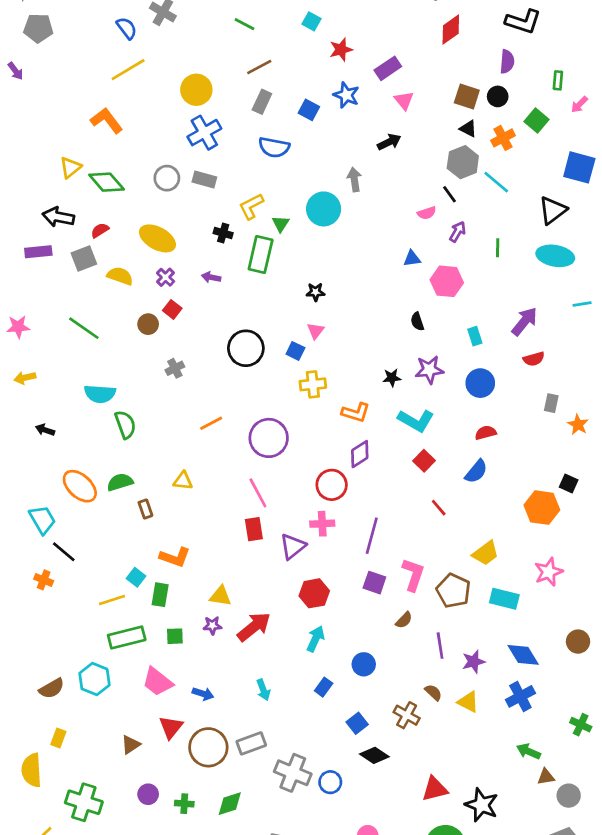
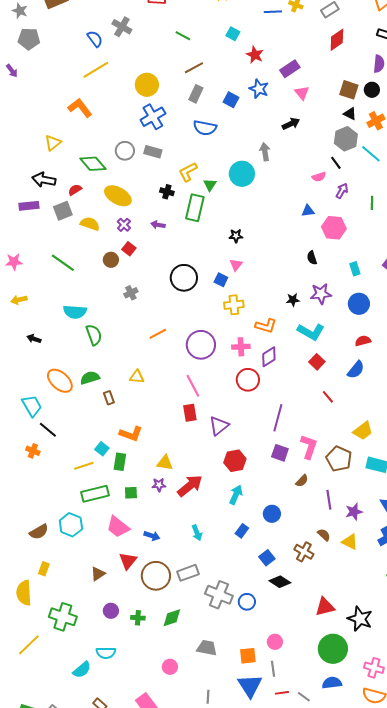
red star: (341, 50) -> (255, 55), turned -30
green diamond: (107, 182) -> (93, 164), moved
pink cross: (322, 524) -> (241, 347), moved

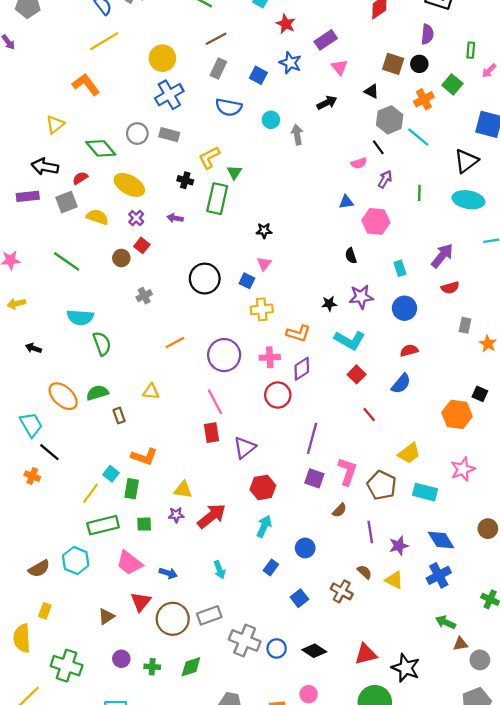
black triangle: (350, 114) -> (371, 91), moved
cyan circle: (242, 174) -> (271, 120), moved, size x0.6
yellow line: (84, 466) -> (91, 493), turned -36
black diamond: (280, 582) -> (314, 651), moved

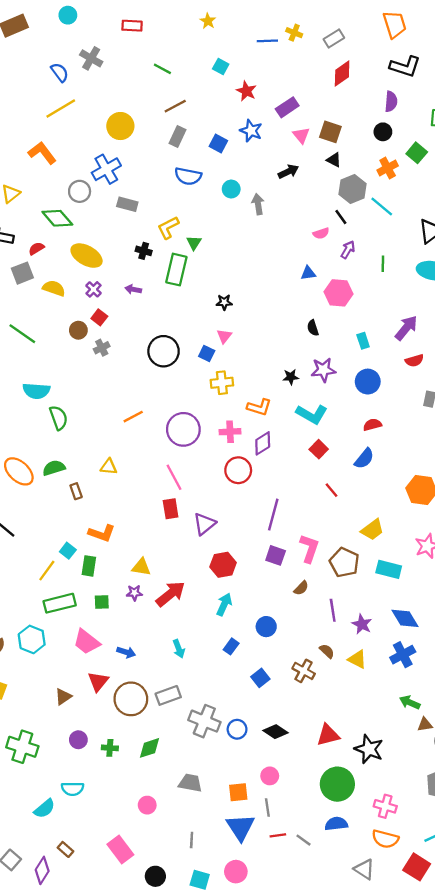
brown square: (393, 64) -> (330, 132), moved
blue cross: (169, 95) -> (106, 169), moved
gray circle: (137, 134) -> (80, 191), moved
gray cross: (144, 296) -> (102, 348), moved
purple star: (399, 546) -> (362, 624), turned -30

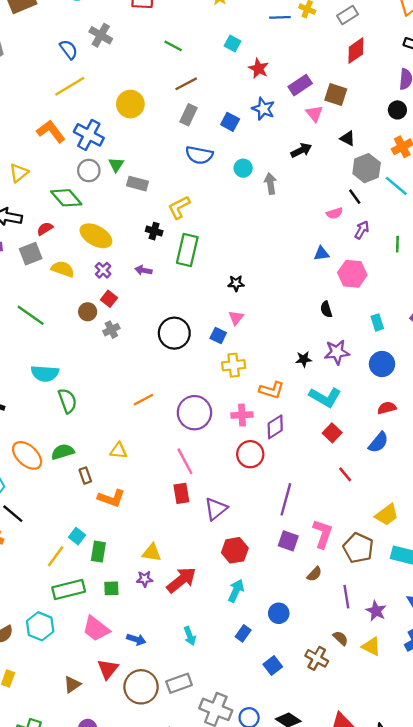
brown square: (330, 132) -> (336, 95), moved
blue cross: (106, 169) -> (89, 135), moved, turned -32
green triangle: (194, 243) -> (116, 165), moved
orange L-shape: (102, 533) -> (111, 498), moved

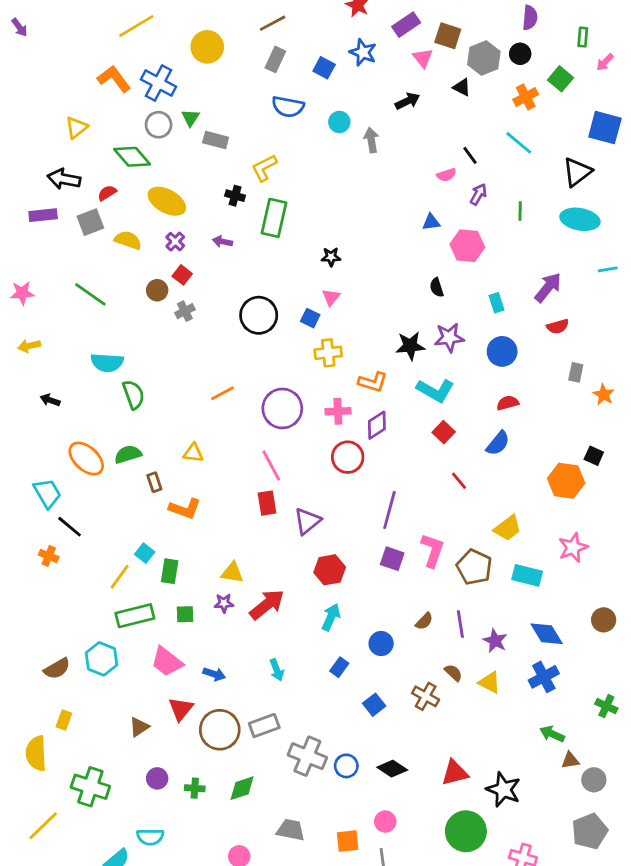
gray hexagon: (367, 168) -> (484, 58), moved
black star: (304, 359) -> (410, 346), size x1.5
brown semicircle: (314, 574) -> (424, 621), moved

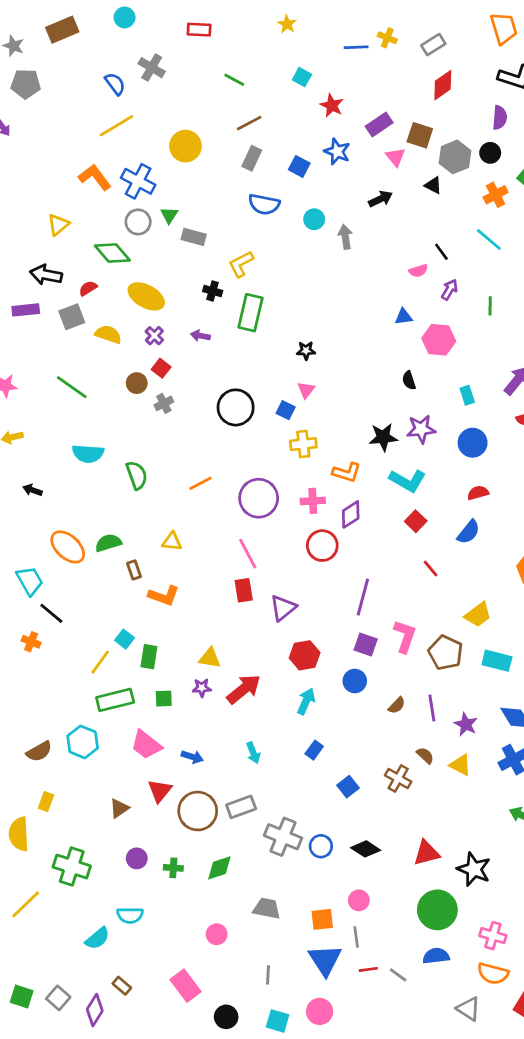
green semicircle: (133, 395) -> (137, 475), moved
blue circle: (381, 644) -> (355, 681), moved

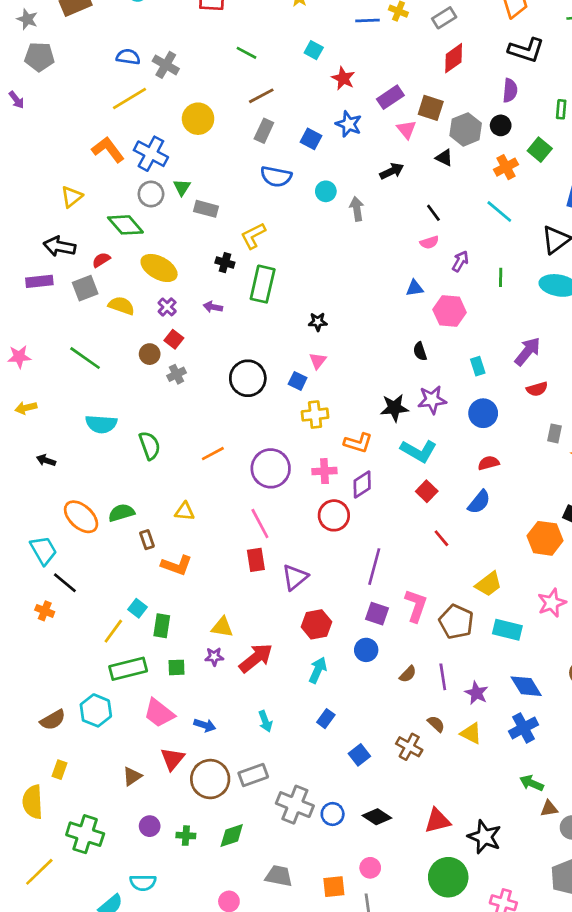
gray cross: (152, 68) -> (166, 65), moved
blue semicircle: (115, 84) -> (128, 57), turned -45
black line: (441, 252) -> (433, 213), moved

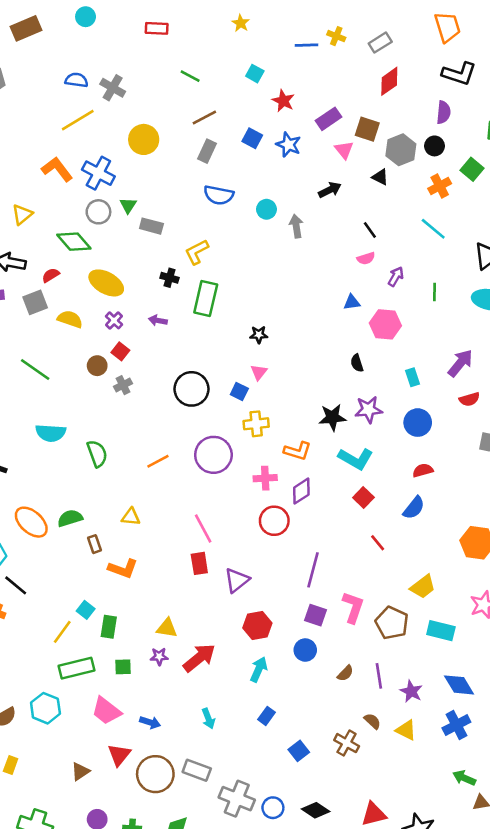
blue square: (311, 139) -> (252, 138), moved
purple circle: (271, 468) -> (213, 455), moved
gray rectangle: (253, 775) -> (197, 770), turned 40

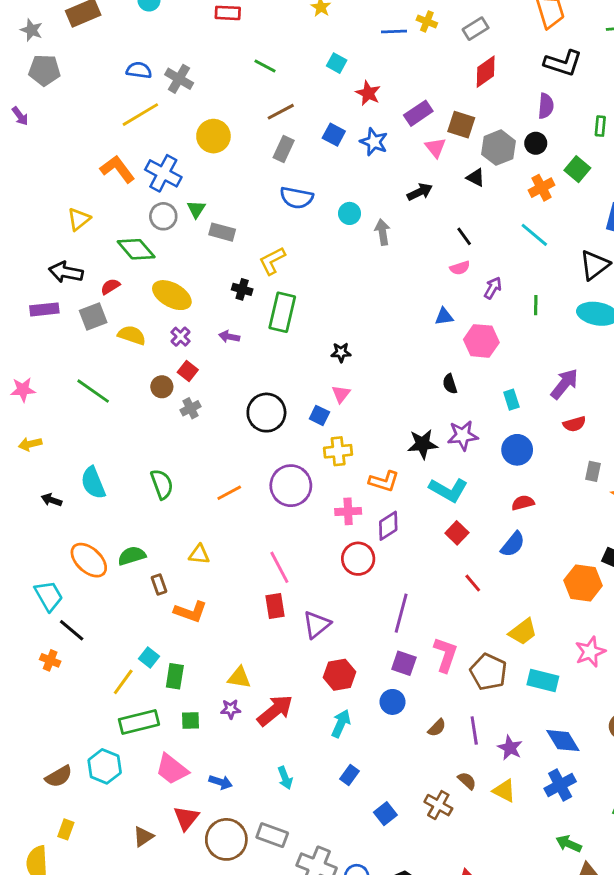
cyan semicircle: (51, 433) -> (93, 483), moved, turned 64

